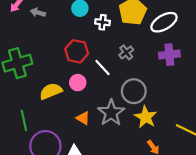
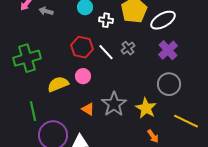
purple cross: (169, 55) -> (168, 50), turned -36
white line: (103, 67) -> (106, 52), moved
gray circle: (134, 91) -> (169, 84), moved

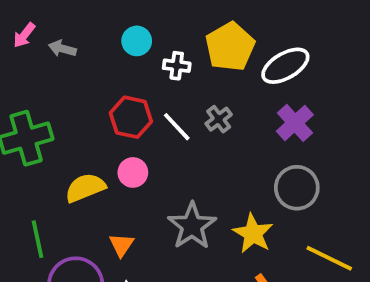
orange triangle: (88, 109) -> (121, 245), moved, turned 32

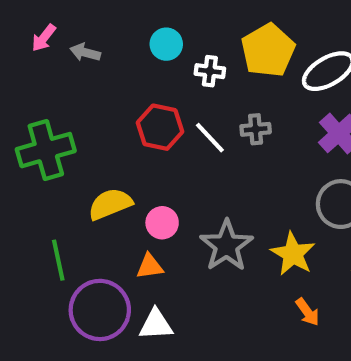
gray cross: (219, 119) -> (256, 129), turned 32
pink circle: (133, 172) -> (162, 223), moved
orange triangle: (121, 245) -> (150, 266), turned 48

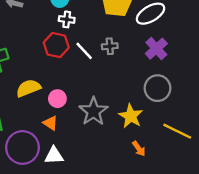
white cross: (210, 71) -> (67, 19), moved
orange triangle: (150, 266) -> (50, 123), turned 42

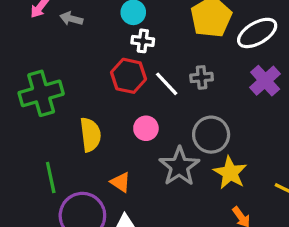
yellow semicircle: (28, 88) -> (90, 135), turned 105
gray circle: (157, 88) -> (211, 135), moved
pink circle: (57, 99) -> (146, 128), moved

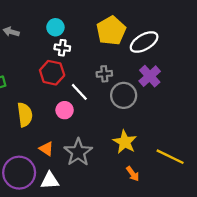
white line: (167, 84) -> (79, 92), moved
gray circle: (211, 135) -> (124, 95), moved
gray star: (179, 166) -> (78, 152), moved

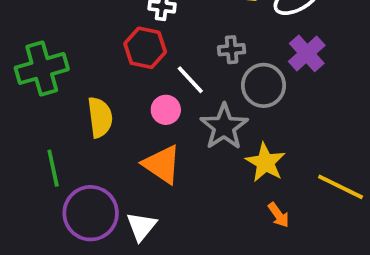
orange triangle: (46, 149) -> (162, 164), moved, size x1.6
gray star: (78, 152) -> (224, 127), moved
white triangle: (50, 181) -> (141, 226), turned -48

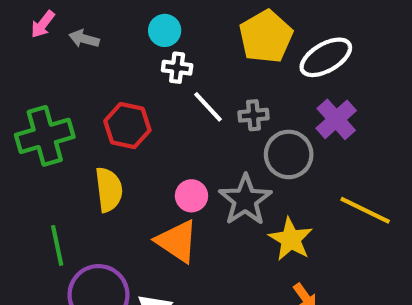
red hexagon: (145, 48) -> (127, 126), moved
white line: (190, 80) -> (208, 107), moved
pink circle: (166, 110) -> (191, 196), moved
yellow line: (341, 187) -> (365, 210), moved

